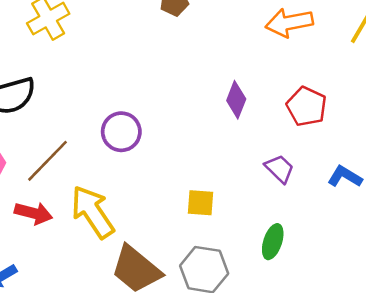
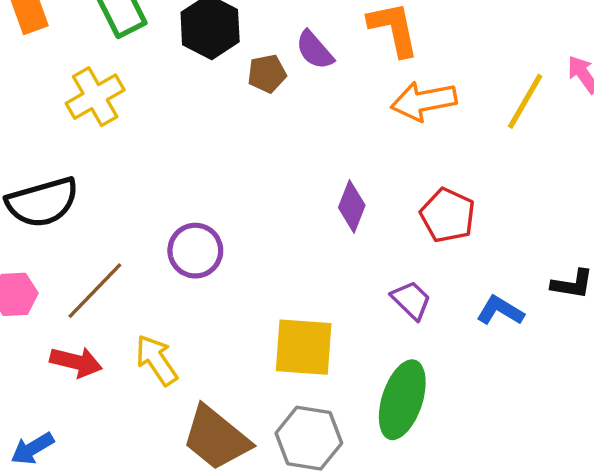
yellow square: (200, 203) -> (304, 347), size x1.6
yellow arrow: (93, 212) -> (156, 360), size x0.7
green ellipse: (273, 242) -> (402, 400), size x1.6

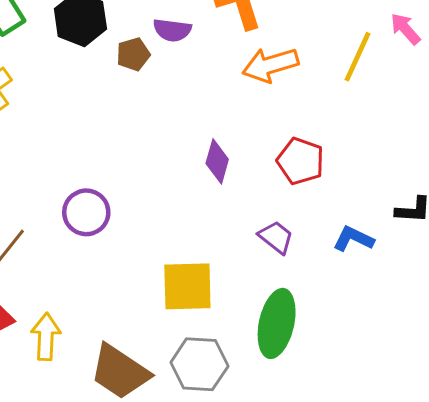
purple semicircle: (315, 50) -> (172, 30), turned -36
yellow arrow: (156, 360) -> (46, 337), moved, turned 42

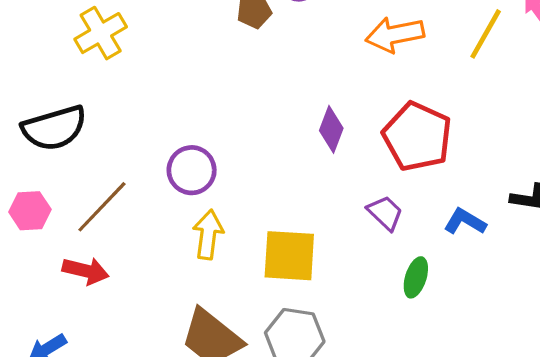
red pentagon: (300, 161) -> (417, 137), size x1.4
green ellipse: (277, 323) -> (416, 277), moved, size x0.6
yellow arrow: (46, 337) -> (208, 235), moved

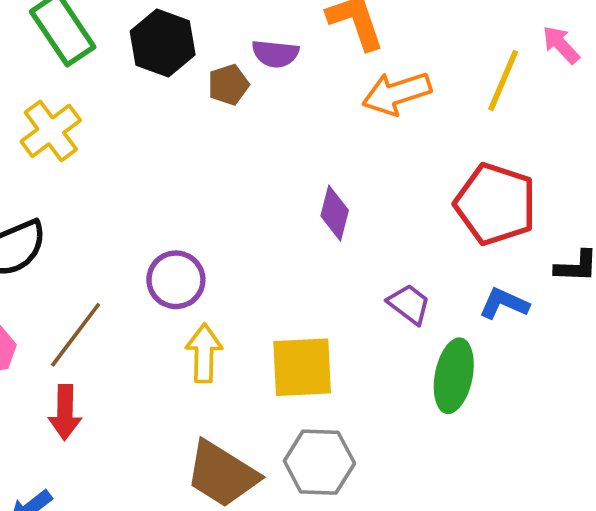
red pentagon: (417, 137) -> (496, 204), moved
red arrow: (86, 271) -> (65, 412), turned 84
green ellipse: (416, 277) -> (454, 376), size x1.5

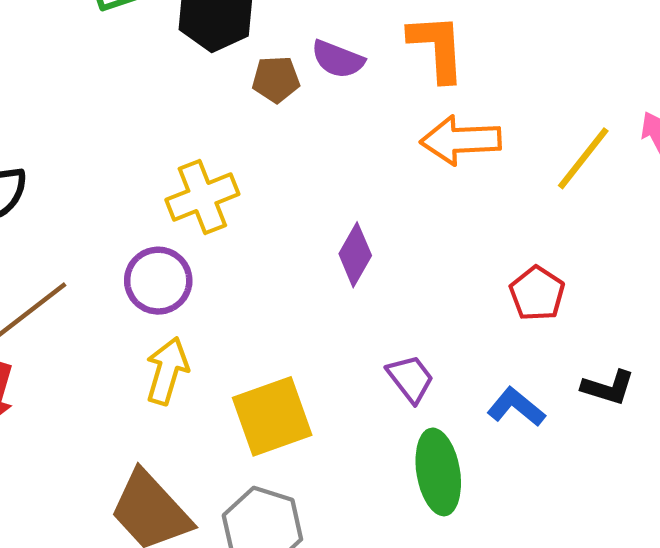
yellow cross: (51, 131) -> (202, 197), moved
red pentagon: (496, 204) -> (537, 294), size x0.6
yellow square: (302, 367) -> (272, 416), turned -32
green ellipse: (454, 376) -> (438, 472), turned -36

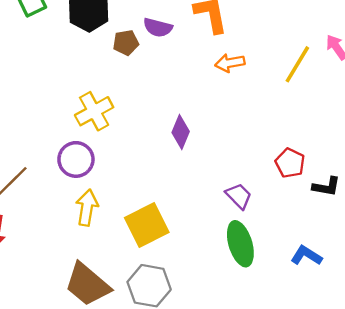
orange arrow: (461, 140) -> (230, 63), size x0.7
red pentagon: (537, 294) -> (290, 163), moved
purple trapezoid: (410, 379) -> (239, 196), moved
blue L-shape: (516, 407) -> (306, 256), moved

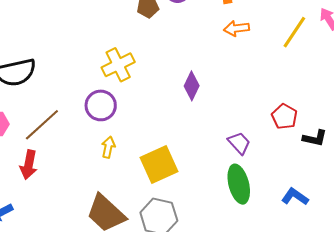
yellow arrow: (87, 208) -> (108, 147), size x0.7

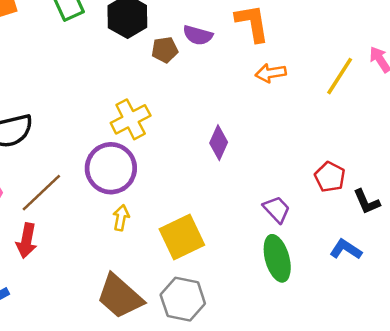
purple circle: (101, 105) -> (111, 168), size x1.4
black L-shape: (315, 138) -> (367, 202), turned 55
blue L-shape: (295, 197) -> (346, 249), moved

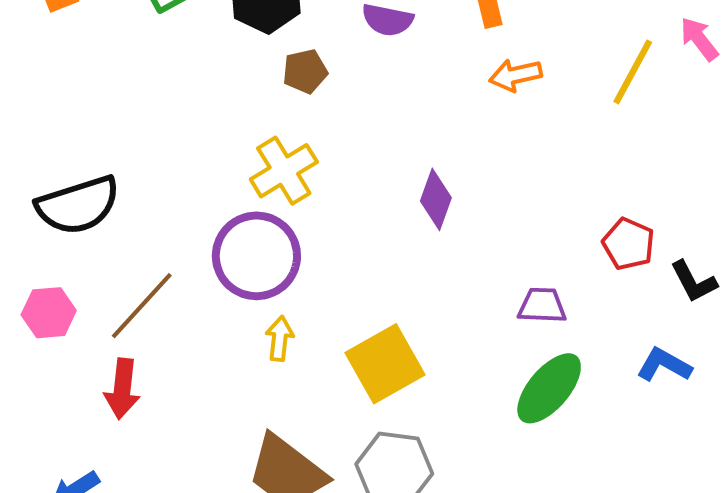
brown pentagon: (165, 50) -> (305, 71), moved
purple trapezoid: (277, 209) -> (542, 305), turned -40
green ellipse: (277, 258) -> (549, 388), turned 60

